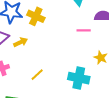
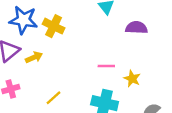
pink line: (84, 30) -> (106, 66), moved

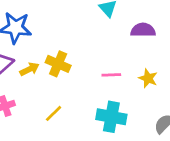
yellow cross: (54, 26) -> (58, 64), moved
yellow star: (132, 79) -> (148, 78), moved

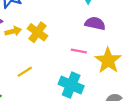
purple semicircle: (143, 30) -> (95, 23), moved
yellow star: (148, 78) -> (108, 60), size x1.6

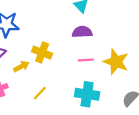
purple semicircle: (95, 23) -> (82, 32), moved
yellow arrow: (13, 31) -> (21, 66), moved

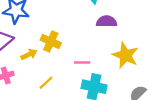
purple semicircle: (82, 32) -> (107, 21), moved
pink line: (86, 60) -> (82, 62), moved

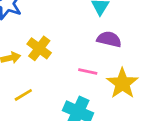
pink line: (82, 62) -> (88, 71), moved

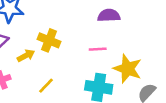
yellow star: (122, 83) -> (128, 69), moved

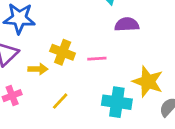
pink line: (98, 49) -> (97, 59), moved
yellow arrow: (26, 56) -> (38, 69), turned 30

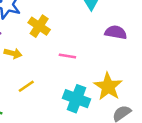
purple semicircle: (127, 24) -> (116, 32), moved
yellow cross: (63, 52) -> (39, 26), moved

